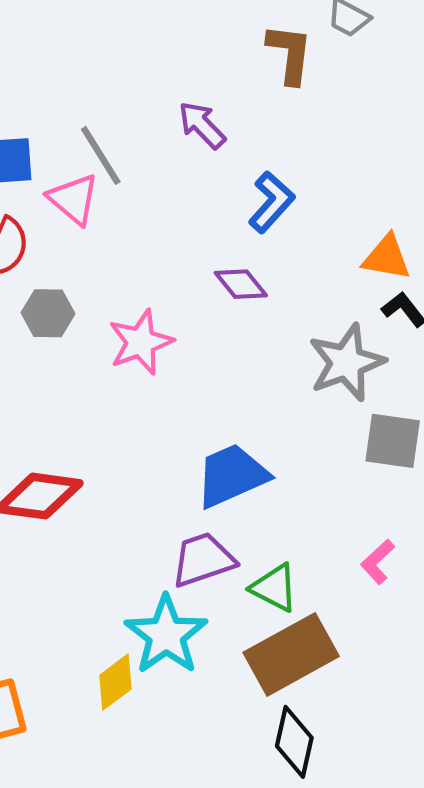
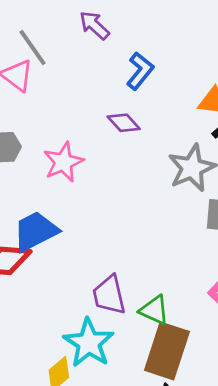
blue trapezoid: (232, 475) -> (35, 231), moved
purple trapezoid: (203, 560) -> (109, 295), turned -81
brown rectangle: (291, 654) -> (167, 351), turned -40

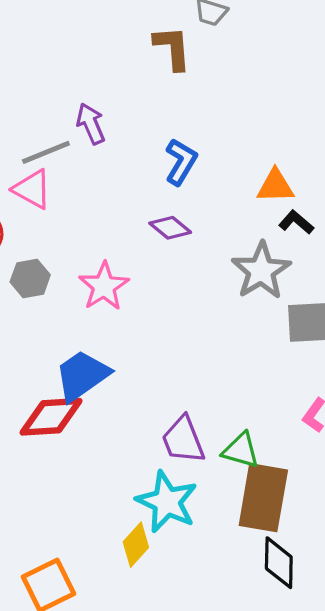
purple arrow: (94, 25) -> (91, 124), moved, turned 32
gray line: (33, 47) -> (46, 152), turned -69

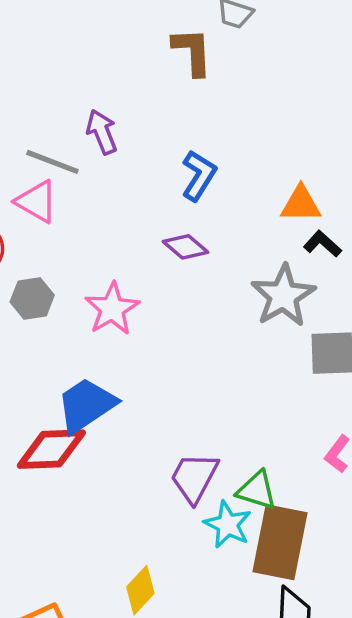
gray line: (46, 152) -> (52, 162), turned 42
purple trapezoid: (183, 440) -> (194, 477), turned 48
cyan star: (167, 502) -> (228, 525), moved, size x0.7

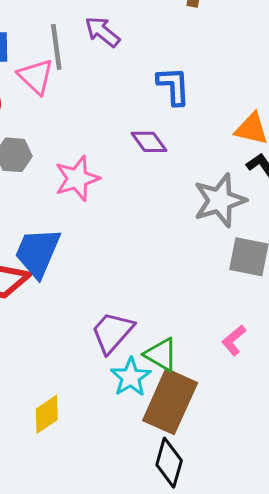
purple arrow: (102, 132) -> (102, 32), turned -42
gray line: (52, 162) -> (56, 47), turned 48
blue L-shape: (199, 175) -> (173, 86), turned -48
blue trapezoid: (86, 405) -> (38, 252), turned -46

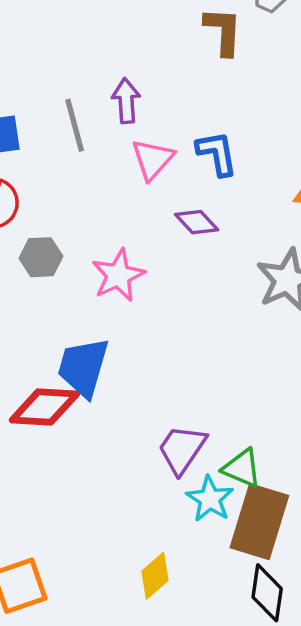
purple arrow: (102, 32) -> (126, 101), turned 54
pink triangle: (36, 76) -> (153, 159), moved, turned 36
yellow diamond: (47, 414) -> (155, 576), moved

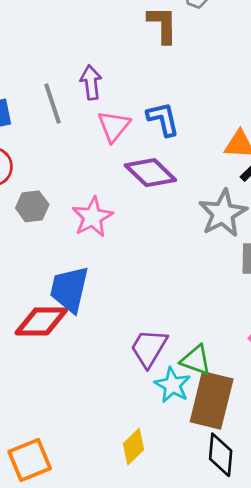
purple diamond: (197, 222) -> (150, 173), size x1.5

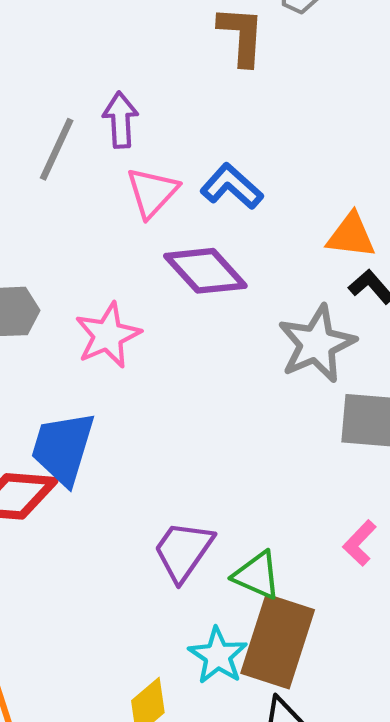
gray line: (52, 103) -> (57, 149), turned 39
blue L-shape: (163, 119) -> (232, 186), turned -39
cyan star: (172, 385) -> (218, 656), moved

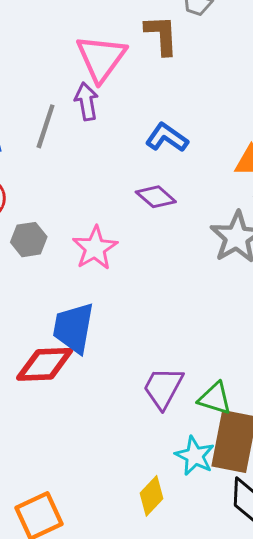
pink triangle: (152, 192) -> (101, 58), moved, size x1.4
purple diamond: (205, 271) -> (156, 197), size x0.7

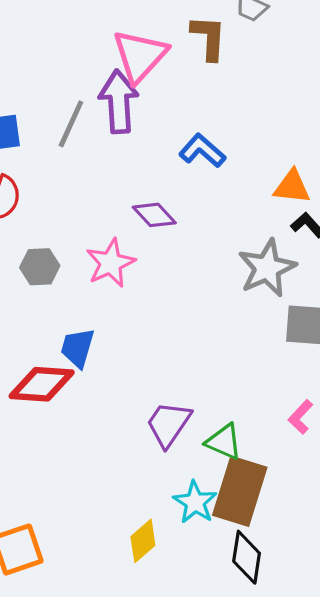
purple arrow: (86, 101) -> (119, 102), size x1.5
purple diamond: (156, 197) -> (154, 215), moved
gray hexagon: (29, 240) -> (40, 267), moved
blue trapezoid: (74, 328) -> (78, 348), size x0.7

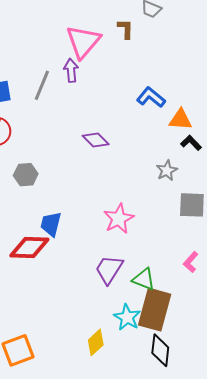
brown L-shape: (209, 38) -> (125, 29), size x0.7
purple arrow: (119, 102) -> (71, 70), size x0.6
blue L-shape: (202, 151) -> (151, 97), moved
pink star: (111, 263) -> (119, 219), moved
gray star: (267, 268) -> (167, 170), size x0.6

